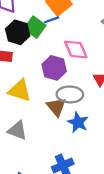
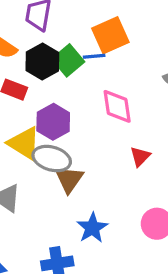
purple hexagon: (54, 68) -> (53, 122), moved
gray ellipse: (70, 94) -> (52, 159), moved
blue star: (78, 122) -> (92, 228), moved

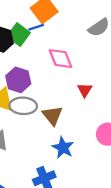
brown triangle: (69, 179) -> (52, 115), moved

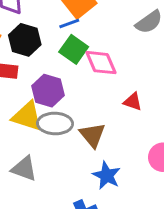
green square: (19, 35) -> (74, 49), moved
red triangle: (85, 90) -> (133, 102), turned -42

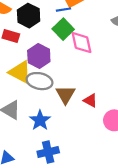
red triangle: (133, 102) -> (90, 100), moved
blue star: (107, 176) -> (40, 120), moved

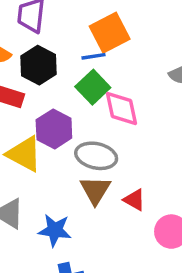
gray ellipse: (40, 81) -> (96, 156), moved
blue star: (40, 120) -> (55, 230), turned -30

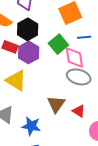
blue line: (94, 56) -> (84, 37), moved
purple hexagon: (54, 129) -> (29, 52), moved
gray ellipse: (96, 156) -> (79, 77), moved

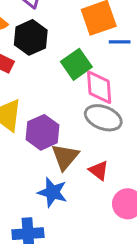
blue line: (84, 37) -> (120, 42), moved
purple hexagon: (29, 52) -> (43, 132), moved
blue star: (31, 126) -> (52, 192), moved

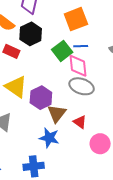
blue line: (120, 42) -> (81, 46), moved

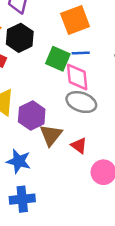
green square: (62, 51) -> (58, 59), turned -30
blue star: (49, 138) -> (19, 161), moved

